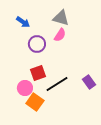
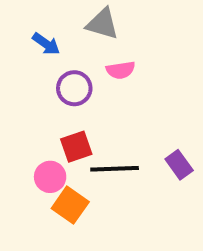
gray triangle: (61, 18) -> (102, 24), moved
pink semicircle: (60, 35) -> (121, 70), turned 48
black line: (57, 84) -> (115, 169), turned 30

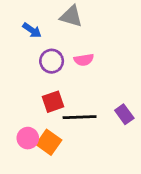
pink semicircle: (121, 70) -> (84, 60), moved
pink circle: (50, 177) -> (28, 138), moved

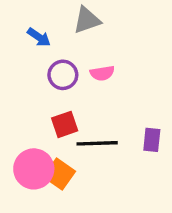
gray triangle: (71, 16) -> (87, 20), turned -35
purple rectangle: (124, 114) -> (152, 140), turned 42
pink circle: (28, 138) -> (34, 169), size x1.5

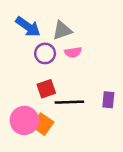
gray triangle: (87, 20) -> (62, 30), moved
blue arrow: (39, 37) -> (28, 27), size x1.5

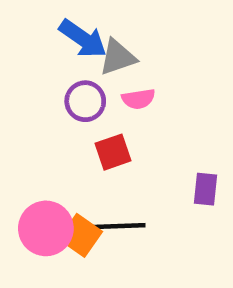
blue arrow: (28, 27) -> (83, 39), moved
red square: (46, 89) -> (113, 152), moved
black line: (69, 102) -> (118, 226), moved

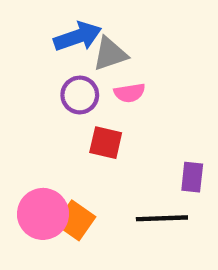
blue arrow: (83, 39) -> (78, 37), turned -54
red square: (113, 152) -> (106, 143), turned 32
black line: (118, 226) -> (162, 218), moved

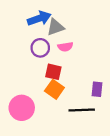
orange square: (75, 220) -> (54, 89), moved

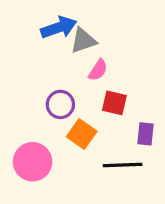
pink semicircle: (65, 47) -> (98, 70), turned -48
purple circle: (40, 48) -> (60, 104), moved
red square: (53, 72) -> (114, 103), moved

